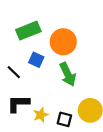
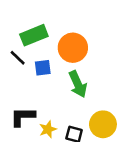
blue square: (36, 60) -> (43, 68), turned -32
black line: (14, 72) -> (18, 58), moved

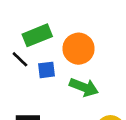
green arrow: (78, 84) -> (84, 87), turned -44

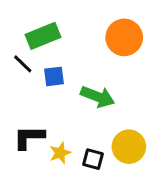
orange circle: (79, 49) -> (124, 37), moved

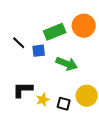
green rectangle: (43, 36) -> (55, 32), moved

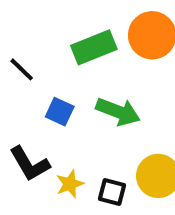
blue square: (39, 51) -> (60, 112), moved, turned 32
black L-shape: (23, 90) -> (30, 164), turned -120

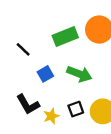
blue square: (60, 112) -> (45, 74), turned 35
black square: (112, 192) -> (76, 109), moved, turned -35

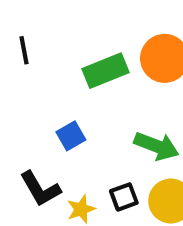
black line: (23, 49) -> (24, 50), moved, turned 35
green arrow: (79, 74) -> (156, 146), moved

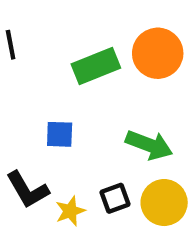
blue square: (71, 136) -> (60, 134), turned 32

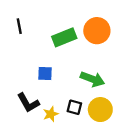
black square: (115, 198) -> (74, 107), turned 35

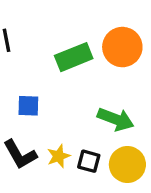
blue square: (45, 73) -> (28, 106), moved
yellow star: (51, 114) -> (59, 156), moved

